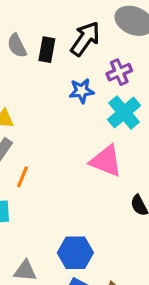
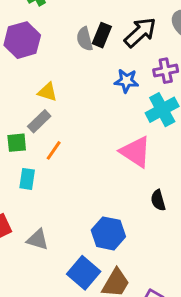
gray semicircle: (17, 46) -> (85, 39), moved
blue hexagon: (75, 253) -> (108, 233), moved

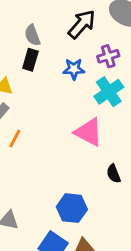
black rectangle: (102, 35) -> (30, 60), moved

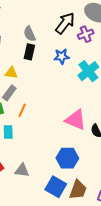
purple cross: (108, 56) -> (86, 34), moved
pink triangle: (89, 132) -> (76, 120), moved

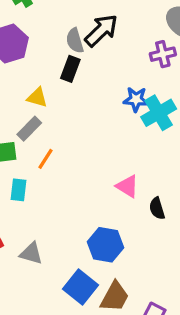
black arrow: (65, 23) -> (101, 30), moved
blue star: (62, 56) -> (136, 99), moved
pink triangle: (76, 120) -> (127, 186), size x0.7

